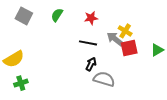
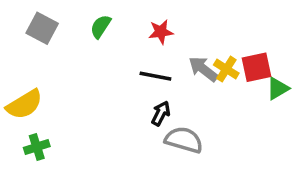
yellow cross: (125, 31) -> (226, 69), moved
red square: (129, 48) -> (256, 67), moved

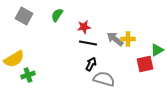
red star: (161, 32) -> (84, 27), moved
red square: (256, 67) -> (145, 64), moved
yellow cross: (226, 69) -> (128, 39), turned -32
green cross: (37, 147) -> (28, 75), moved

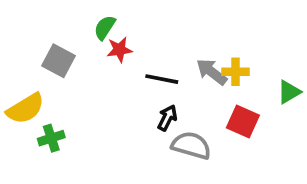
gray square: (24, 16) -> (59, 61), moved
red star: (84, 27) -> (119, 50), moved
red square: (145, 64) -> (243, 121), moved, turned 36

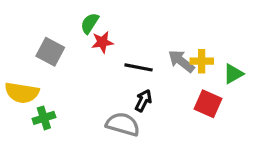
green triangle: (289, 92) -> (233, 74), moved
yellow semicircle: (25, 109) -> (22, 93), turned 40
gray semicircle: (191, 145) -> (123, 124), moved

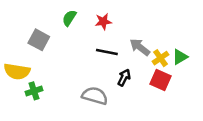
red star: (102, 42) -> (103, 22), moved
yellow cross: (202, 61) -> (160, 58), moved, turned -35
black arrow: (143, 101) -> (124, 78), moved

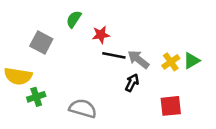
red star: (103, 22) -> (101, 35), moved
gray arrow: (140, 47) -> (138, 59), moved
red square: (160, 80) -> (171, 106), moved, turned -30
gray semicircle: (95, 96) -> (83, 109), moved

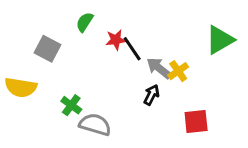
black line: (114, 55) -> (132, 49), moved, turned 45
green triangle: (191, 61) -> (220, 40), moved, size x1.5
yellow cross: (171, 62) -> (178, 71), moved
green cross: (36, 97) -> (71, 105), moved, turned -36

